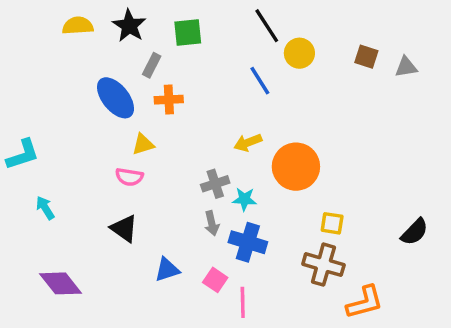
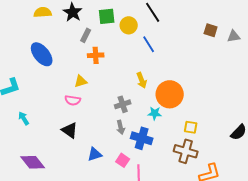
yellow circle: (299, 53) -> (129, 25), moved
blue ellipse: (116, 98) -> (42, 54), moved
yellow arrow: (248, 143) -> (142, 80), turned -91
cyan star: (244, 199) -> (155, 113), moved

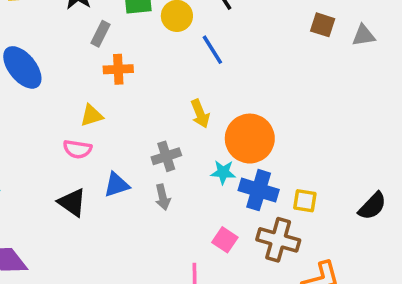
yellow square: (191, 127) -> (305, 201), moved
blue cross: (142, 138) -> (259, 190), moved
blue triangle: (95, 154) -> (117, 185), moved
pink square: (123, 160) -> (225, 240), moved

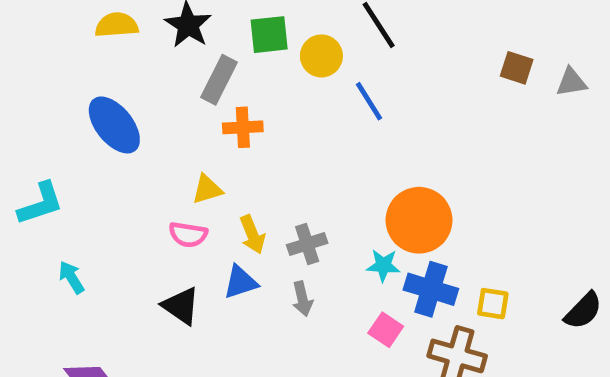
gray rectangle: (101, 34) -> (219, 80), size x1.4
yellow arrow: (200, 114) -> (252, 234), moved
pink square: (225, 240) -> (386, 330), moved

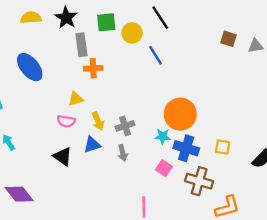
gray rectangle: (219, 80) -> (81, 45), turned -35
yellow square: (493, 304) -> (223, 147), moved

